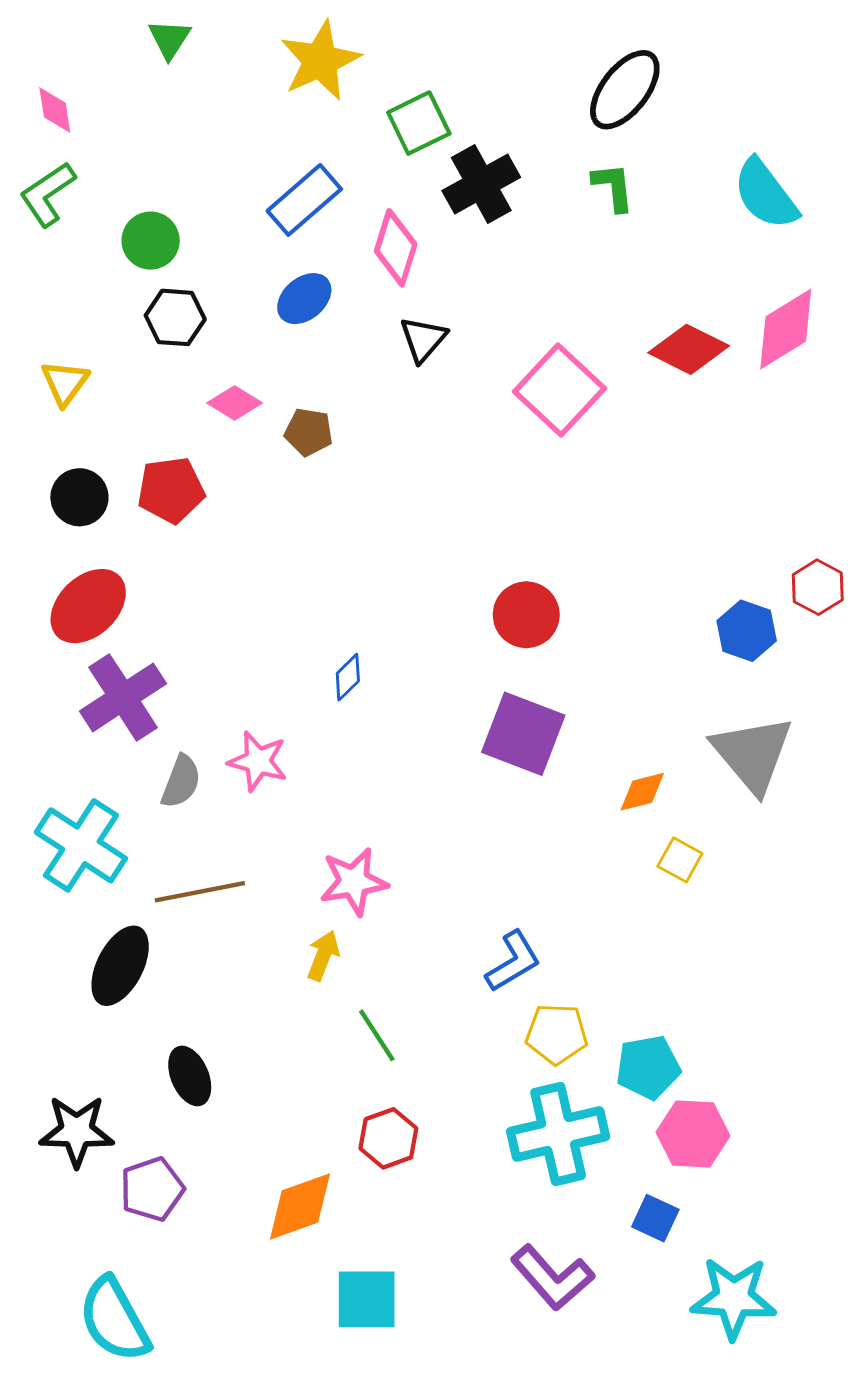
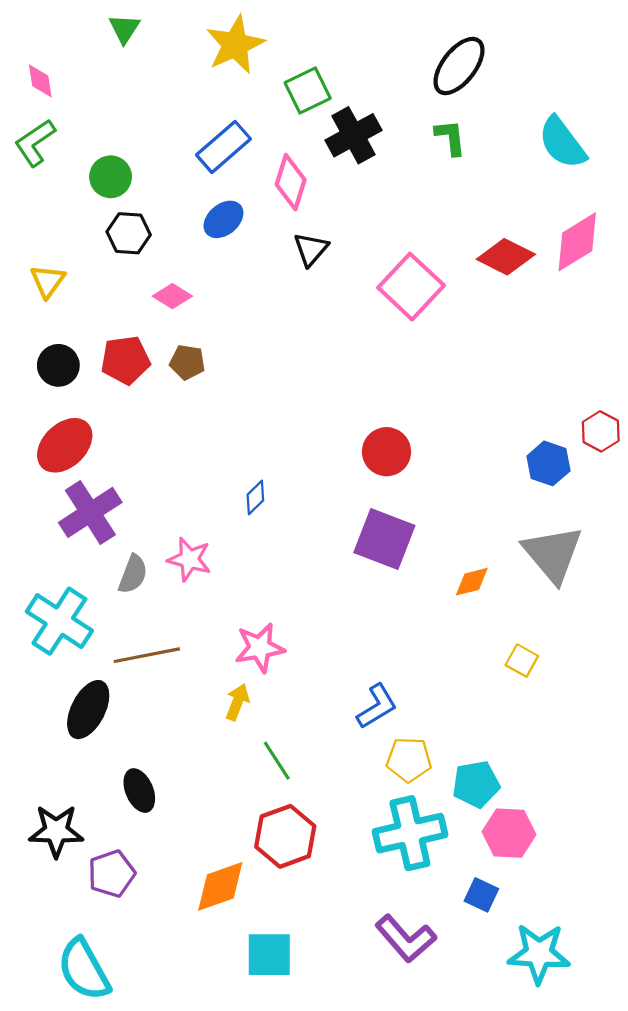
brown pentagon: (309, 432) -> (187, 362), moved
yellow square: (680, 860) -> (522, 661), moved
red hexagon: (388, 1138) -> (285, 836), size x1.4

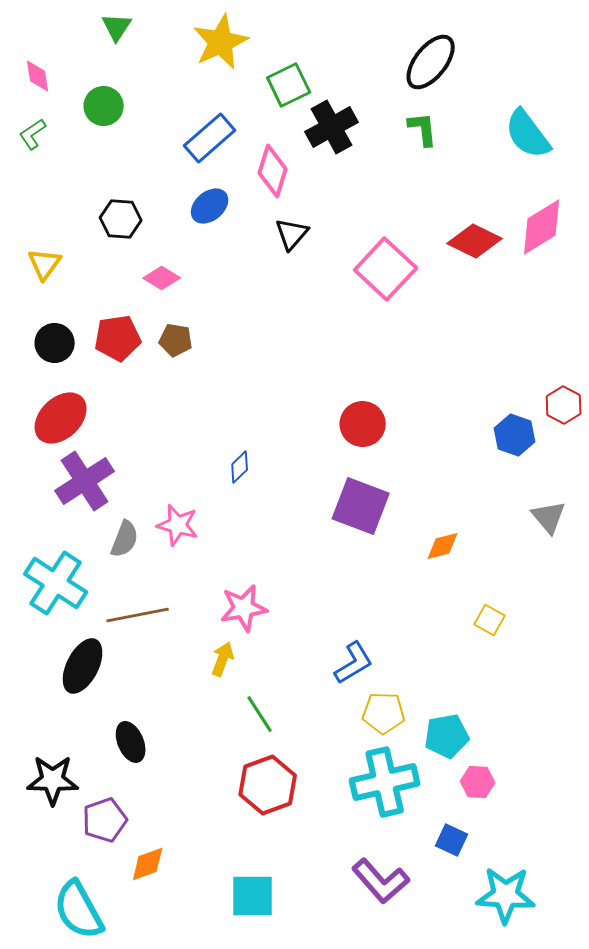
green L-shape: (35, 143) -> (33, 134), size x0.7
green circle: (111, 177) -> (104, 106), moved
gray triangle: (553, 554) -> (549, 517), moved, size x0.6
pink hexagon: (509, 833) -> (478, 782), size x0.7
orange diamond: (220, 886) -> (148, 864), moved, size x0.7

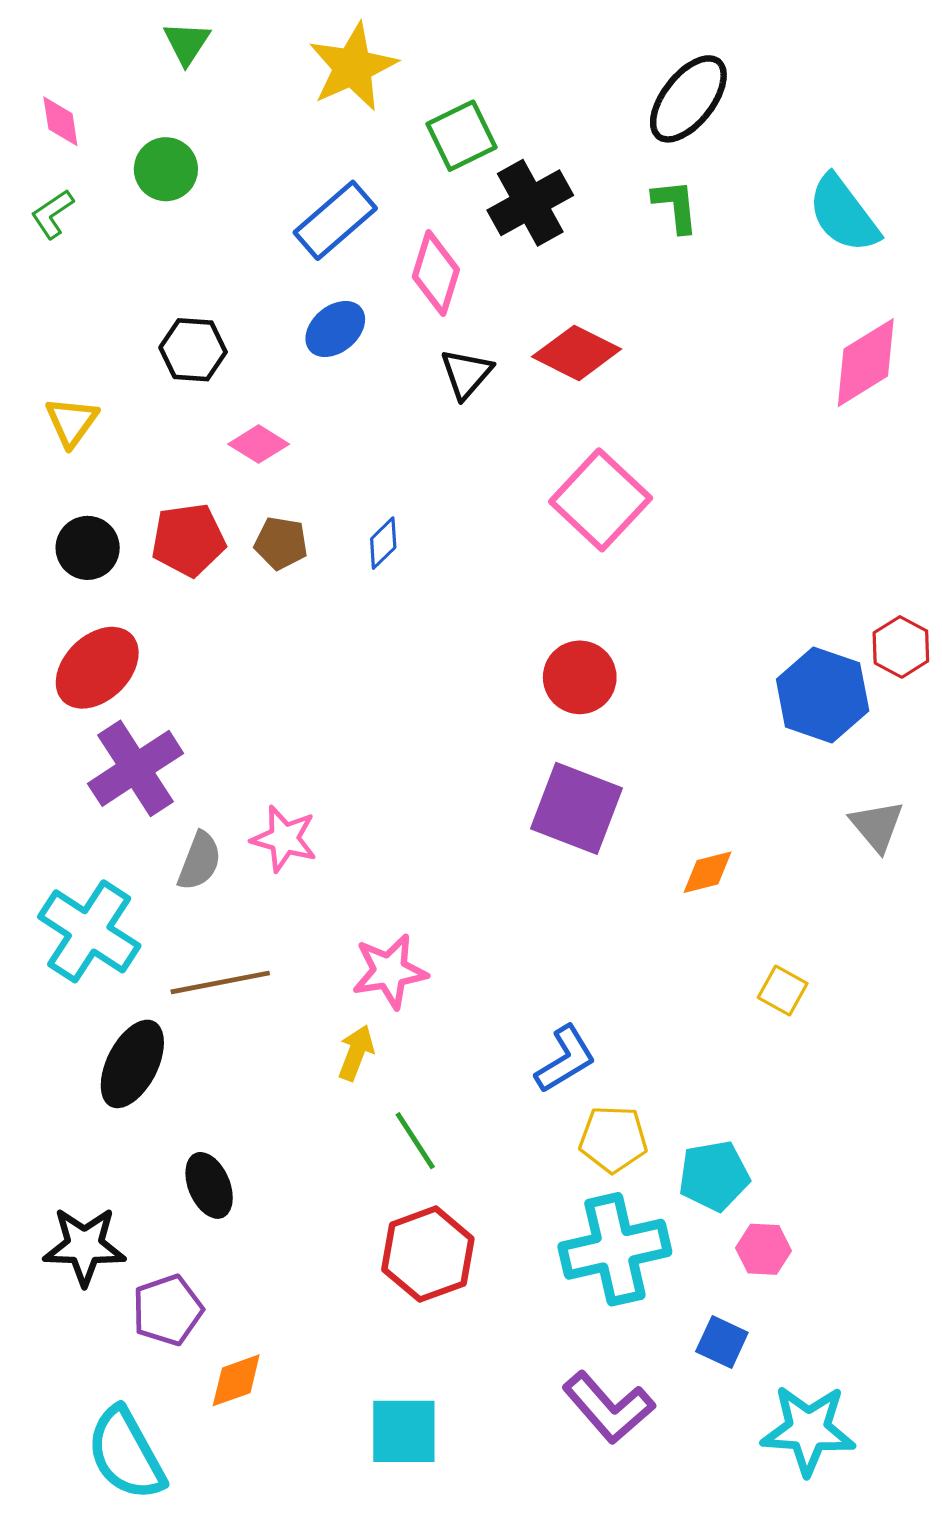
red diamond: (475, 241) -> (577, 353), moved
pink square: (386, 269) -> (601, 500), moved
blue hexagon: (515, 435) -> (823, 695), size x1.4
blue diamond: (240, 467) -> (383, 543), moved

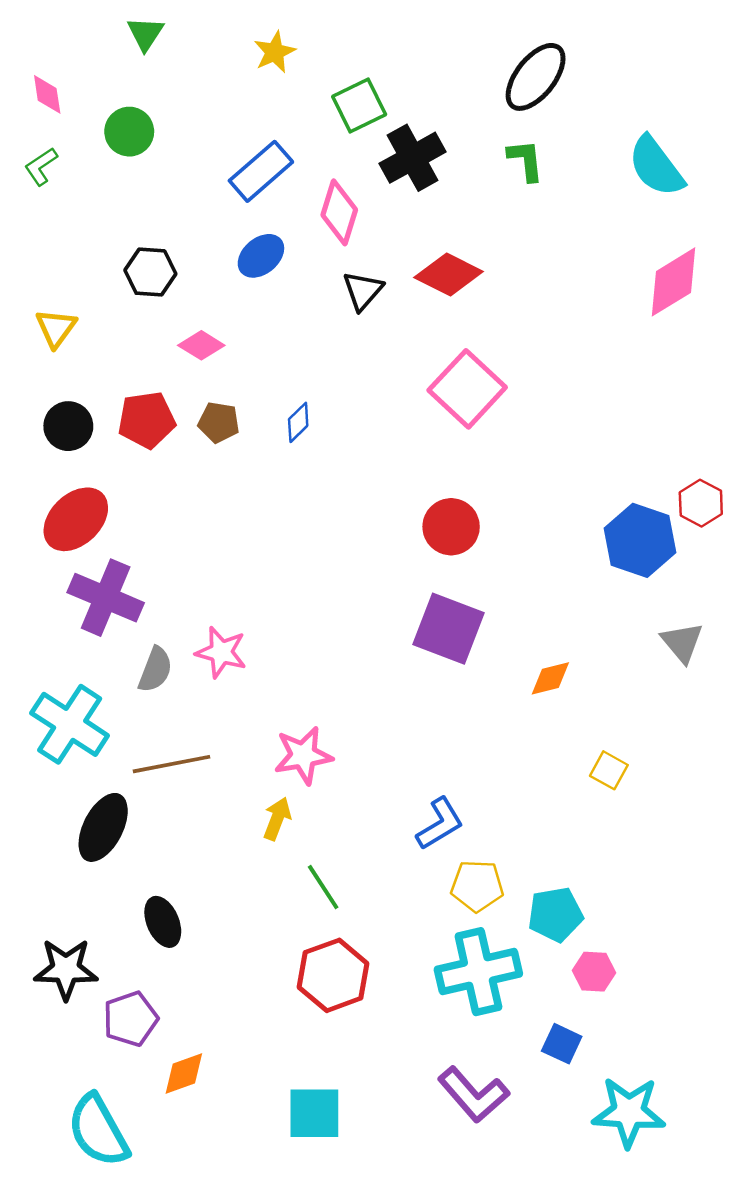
yellow star: (353, 67) -> (275, 52), size x0.6
purple cross: (136, 768) -> (106, 598), turned -34

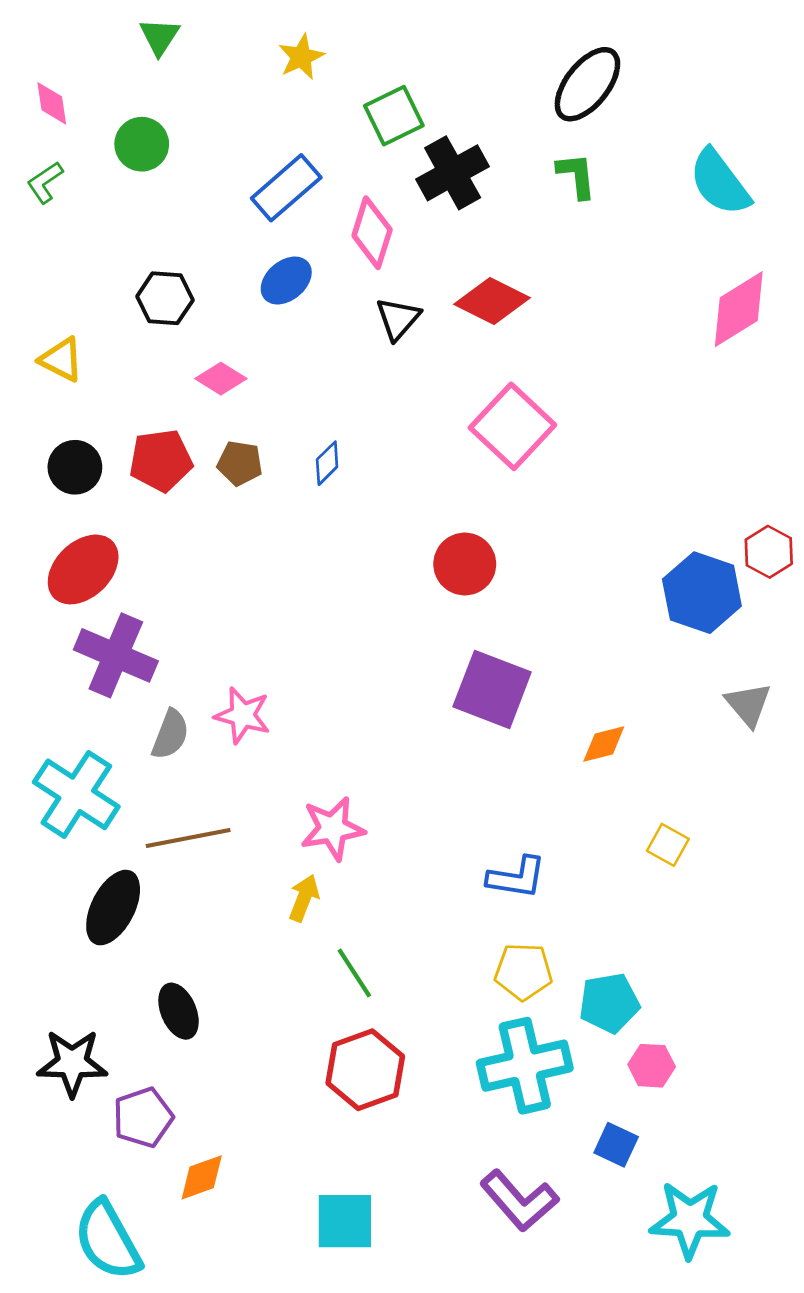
yellow triangle: (56, 328) -> (61, 360), turned -39
red circle: (451, 527) -> (465, 564), moved
blue L-shape: (440, 824) -> (517, 878), moved, turned 40

